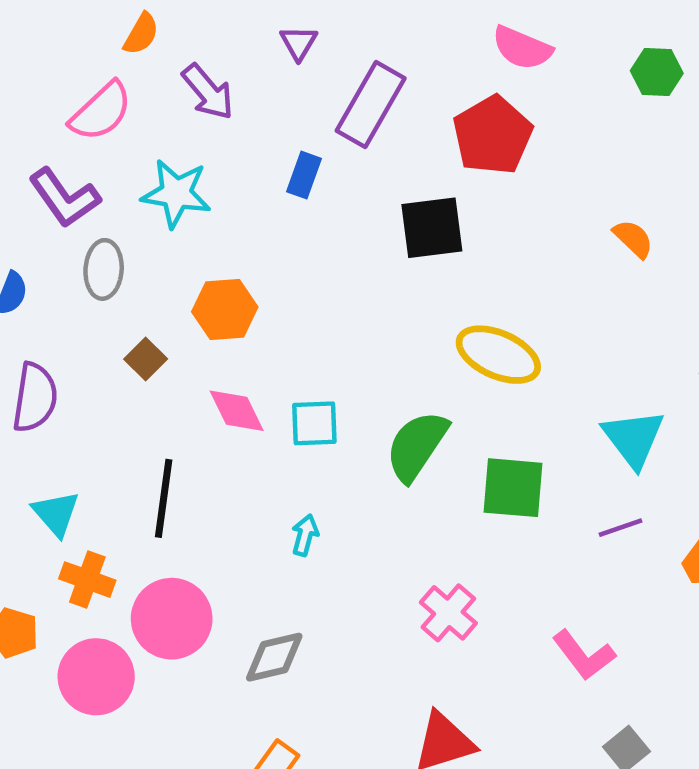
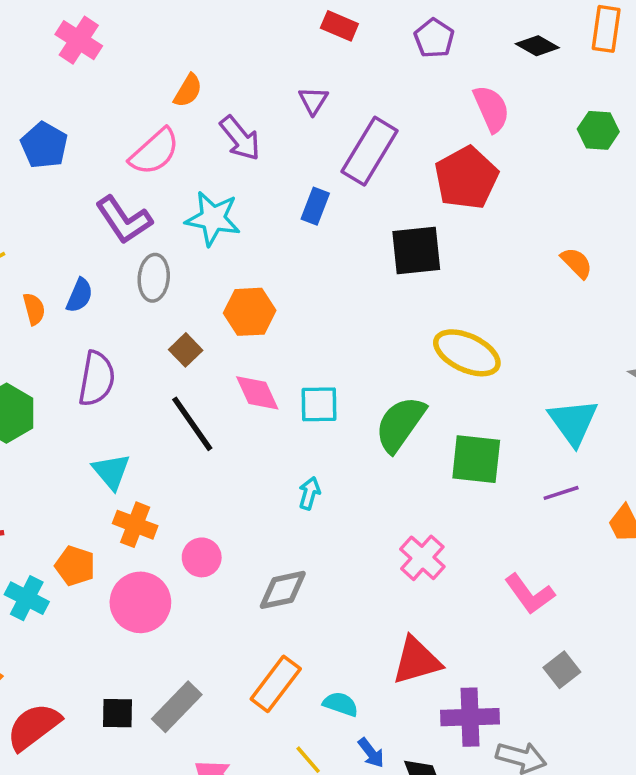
pink semicircle: (522, 48) -> (491, 109), turned -138
black line: (164, 498) -> (192, 424), moved, turned -44
pink circle: (172, 619) -> (202, 557), size x0.6

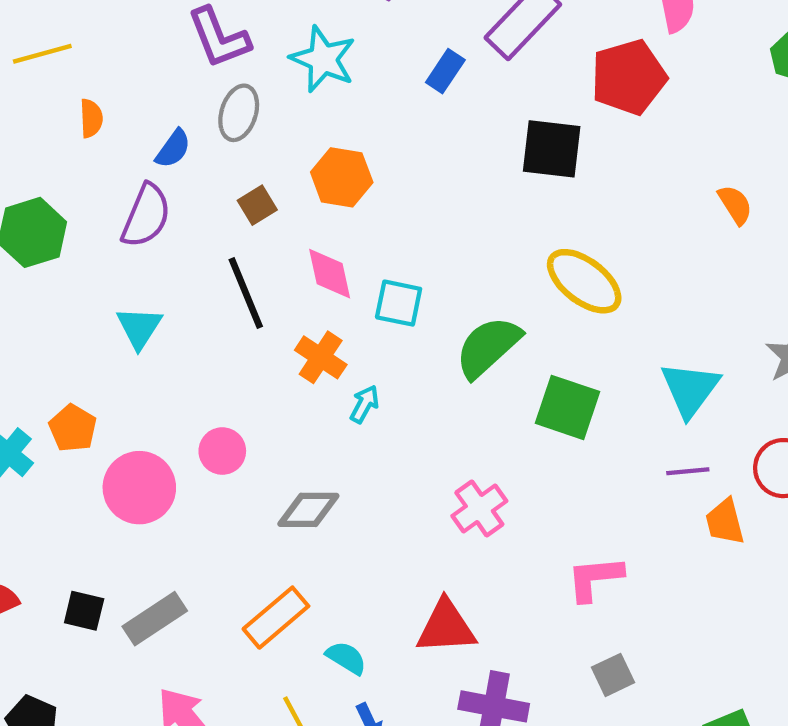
blue semicircle: (80, 295) -> (173, 149), moved
purple line: (561, 493) -> (688, 471), moved
orange cross: (135, 525) -> (321, 357), moved
pink L-shape: (530, 594) -> (595, 578), turned 108

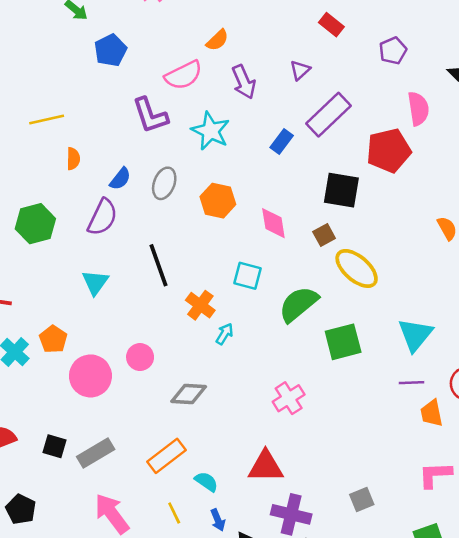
gray ellipse: (239, 113) -> (164, 183), moved
brown square: (257, 205) -> (324, 235), moved
pink diamond: (330, 274) -> (273, 223), moved
green square: (567, 407) -> (343, 342), turned -36
pink L-shape: (595, 578) -> (435, 475), moved

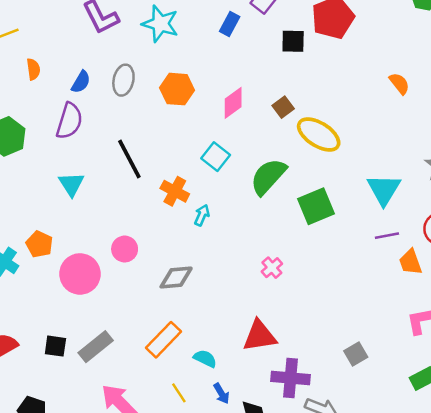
black square: (341, 190) -> (293, 41), moved, size x0.7
pink diamond: (273, 223) -> (233, 103), turned 72
cyan square: (247, 276) -> (216, 157), turned 32
pink cross: (289, 398) -> (272, 268), size x0.7

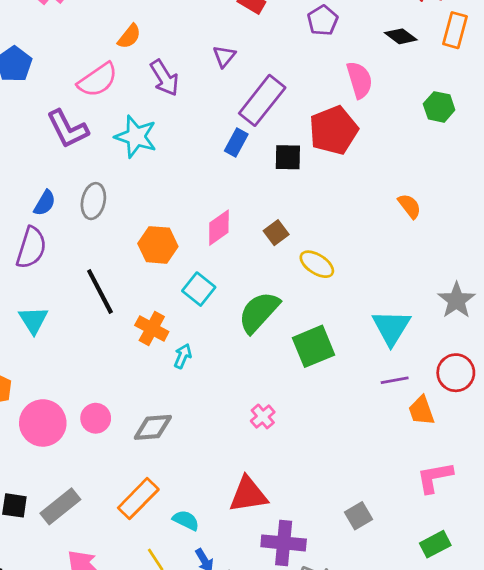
blue rectangle: (230, 24) -> (236, 142), moved
orange hexagon: (177, 89) -> (158, 245), moved
yellow ellipse: (319, 135) -> (317, 264), size x0.7
pink circle: (125, 249) -> (96, 418), moved

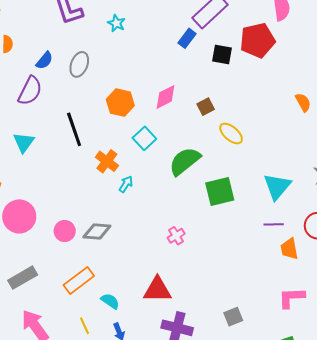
cyan star: (136, 137) -> (116, 23), size x0.6
pink circle: (96, 418) -> (65, 231), moved

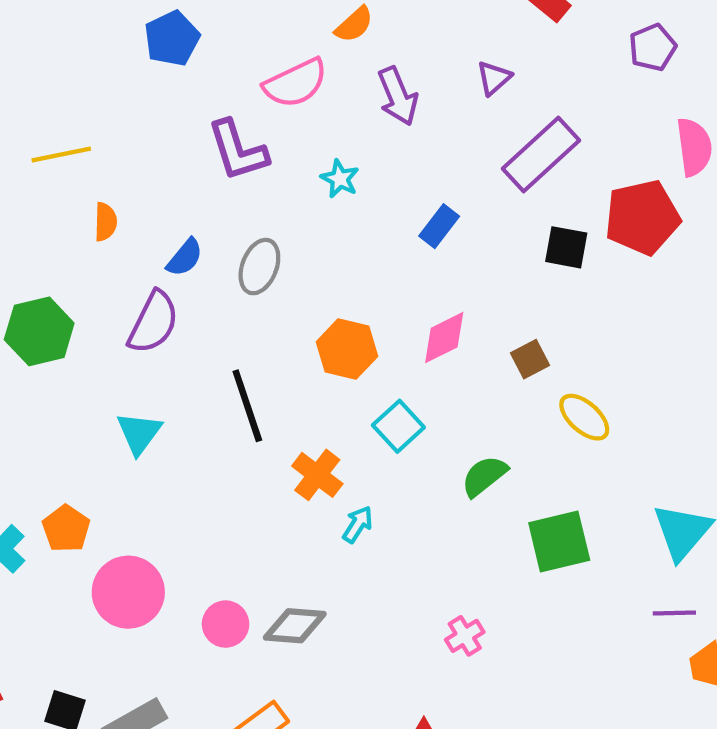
blue rectangle: (187, 38) -> (439, 226), moved
green semicircle: (185, 161) -> (484, 476), size x0.7

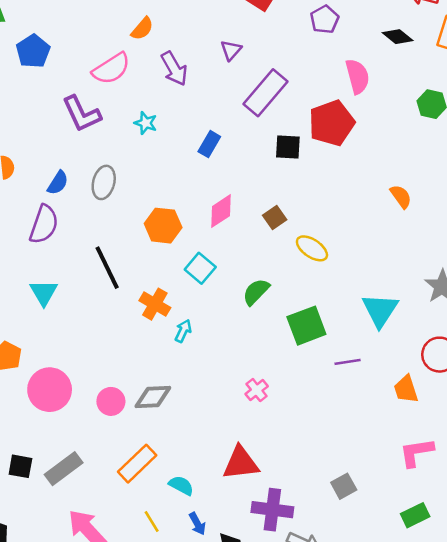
purple line: (674, 613) -> (348, 362), moved

